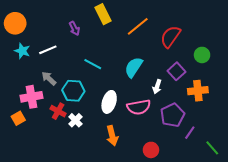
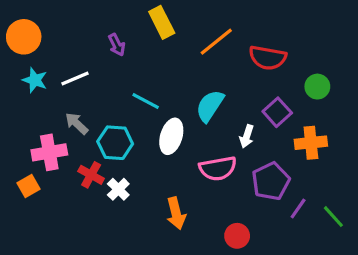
red semicircle: (170, 37) -> (268, 58), turned -115
white ellipse: (109, 102) -> (171, 136), moved
green line: (212, 148) -> (333, 217), moved

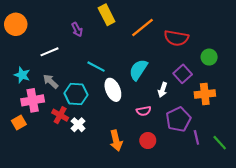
cyan star: (35, 80) -> (22, 75), moved
white ellipse: (171, 136) -> (113, 90), turned -40
pink semicircle: (218, 168) -> (144, 111), size x0.6
purple line: (298, 209) -> (196, 137), turned -48
red circle: (237, 236) -> (148, 141), moved

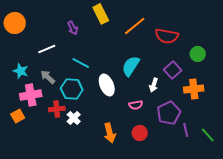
cyan line: (96, 67) -> (81, 63), moved
red cross: (60, 115) -> (57, 109), turned -35

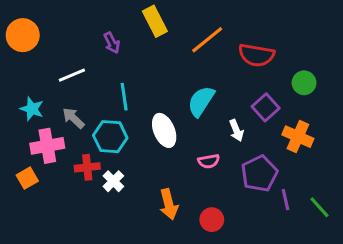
cyan line: (81, 63) -> (124, 97), turned 54
white arrow: (154, 85) -> (236, 130), turned -40
orange cross: (194, 89) -> (298, 137), turned 30
red circle: (140, 133) -> (212, 220), moved

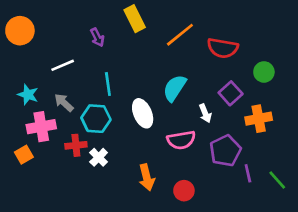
orange cross: (298, 137) -> (259, 119), turned -35
pink semicircle: (209, 161) -> (181, 140), size x1.5

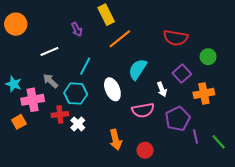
orange line: (180, 35) -> (120, 39), moved
cyan line: (108, 84) -> (85, 66), turned 36
cyan star: (28, 95) -> (14, 84), moved

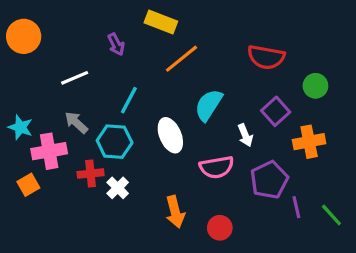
yellow rectangle: (106, 15) -> (161, 22), turned -42

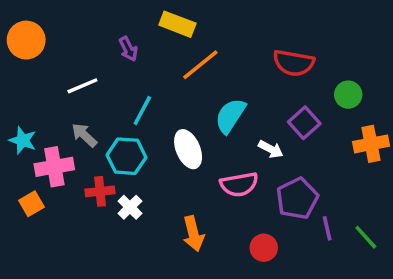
white arrow: (245, 135) -> (271, 149), turned -40
orange cross: (309, 142) -> (371, 144), moved
red circle: (220, 228) -> (264, 248), moved

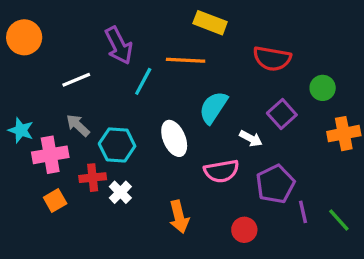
yellow rectangle: (177, 24) -> (210, 23), moved
purple arrow: (128, 49) -> (119, 45), size x1.6
orange line: (200, 65) -> (186, 60), turned 42
cyan line: (142, 110) -> (143, 81), moved
orange square: (31, 204) -> (55, 200), moved

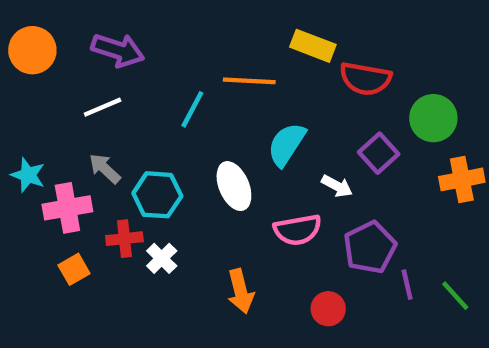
yellow rectangle: (210, 23) -> (313, 46), moved
purple arrow: (119, 45) -> (118, 50), moved, turned -45
green circle: (323, 88) -> (433, 118), size x1.4

